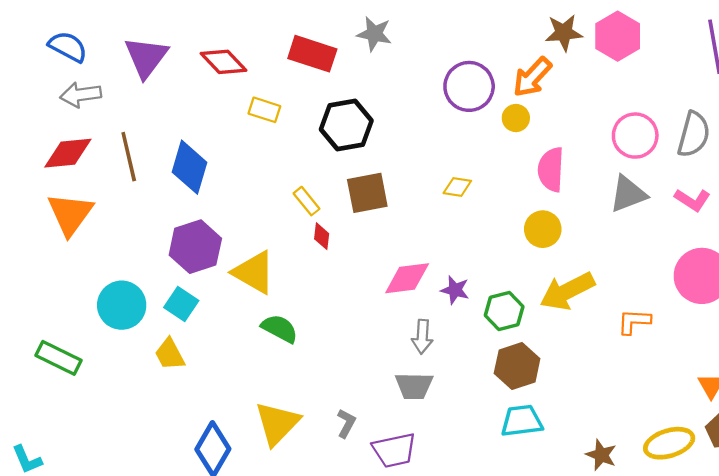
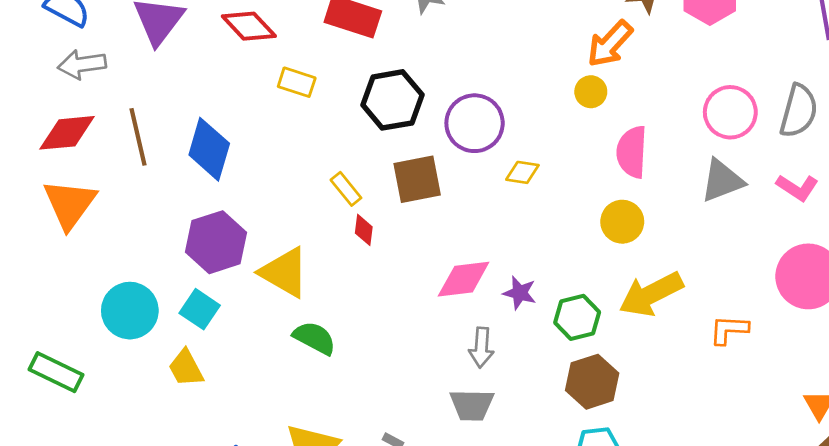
purple circle: (469, 86) -> (475, 123), moved

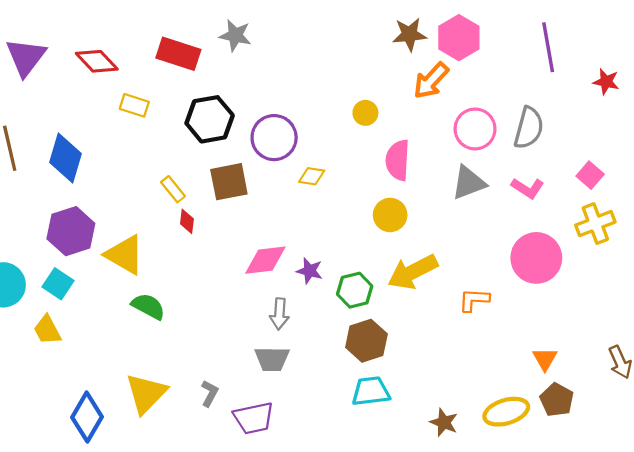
orange arrow: (610, 44) -> (431, 81), moved

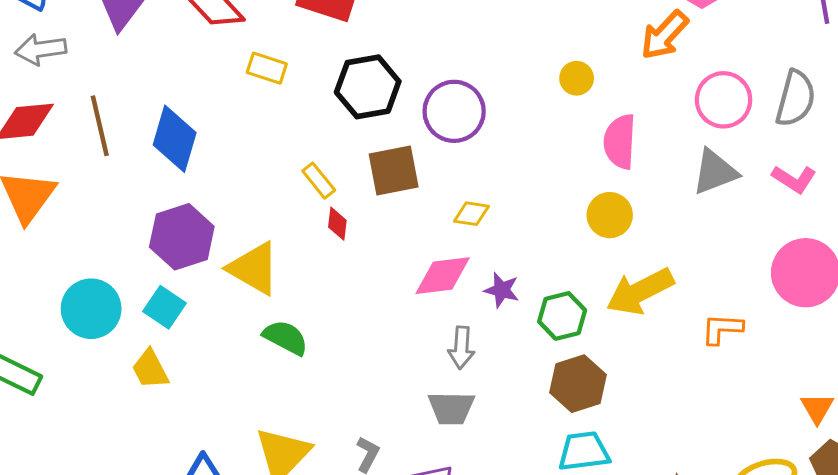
yellow diamond: (312, 176) -> (471, 214), moved

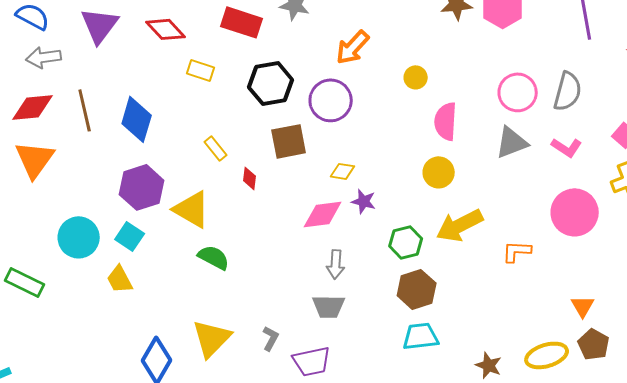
orange arrow: (664, 35) -> (353, 47), moved
yellow rectangle: (319, 181) -> (216, 148), moved
purple star: (502, 290) -> (364, 201), moved

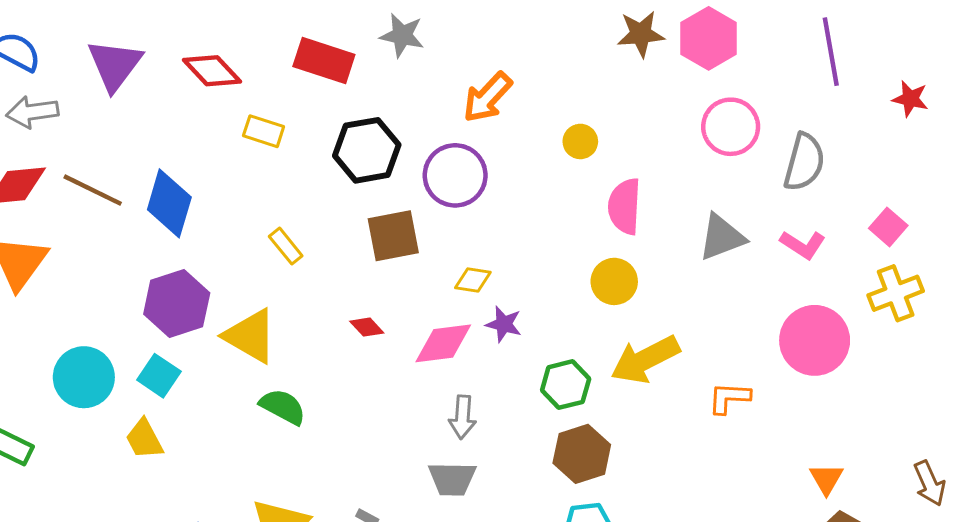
pink circle: (518, 92) -> (731, 127), moved
brown line: (85, 110) -> (93, 190), turned -51
red diamond: (250, 178) -> (367, 327), moved, turned -50

